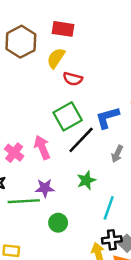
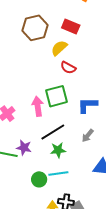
black line: (81, 140) -> (53, 132), moved
pink arrow: (42, 147) -> (38, 106), moved
cyan line: (109, 208) -> (58, 173), moved, turned 48
green circle: (58, 223) -> (39, 179), moved

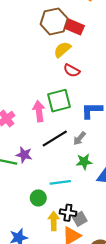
brown hexagon: (35, 28) -> (54, 21), moved
gray arrow: (88, 136) -> (79, 138), moved
green star: (58, 150) -> (84, 162), moved
green circle: (39, 179) -> (38, 198), moved

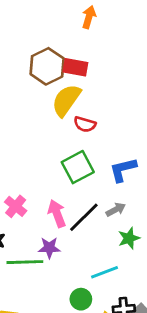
yellow semicircle: (62, 50) -> (66, 100), size x1.4
pink arrow: (39, 111) -> (57, 213), moved
gray arrow: (79, 138) -> (116, 210), turned -144

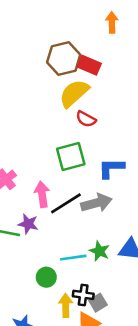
orange arrow: (89, 17) -> (112, 22), turned -30
gray arrow: (116, 210) -> (96, 203), size x1.6
green star: (129, 238) -> (99, 251), moved, turned 30

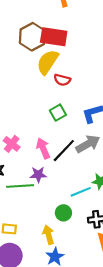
red rectangle: (89, 65) -> (54, 37), size x1.4
green square: (71, 156) -> (58, 113), size x0.7
yellow arrow: (66, 305) -> (48, 235), moved

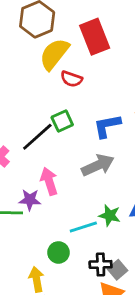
red rectangle: (54, 37) -> (95, 37), moved, turned 55
pink arrow: (43, 148) -> (49, 181), moved
black line: (64, 151) -> (37, 137), moved

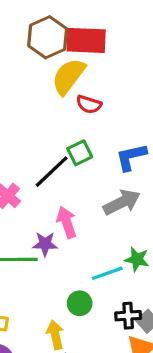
red rectangle: (95, 37) -> (86, 40), moved, turned -64

